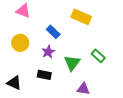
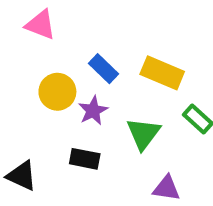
yellow rectangle: (81, 17) -> (162, 73), moved
yellow circle: (20, 43) -> (57, 92), moved

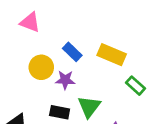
purple star: (93, 111) -> (65, 80), turned 30
green triangle: (143, 134) -> (89, 107), moved

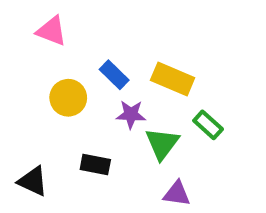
purple star: (65, 80) -> (131, 114), moved
green triangle: (89, 107) -> (162, 144), moved

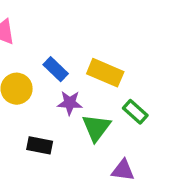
purple triangle: (177, 194) -> (123, 170), moved

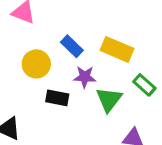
black rectangle: (40, 145) -> (57, 98), moved

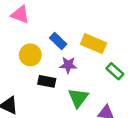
green triangle: (109, 99) -> (78, 98), moved

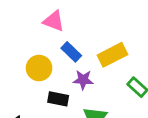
pink triangle: (20, 14) -> (54, 21), moved
yellow rectangle: (93, 44) -> (112, 55), turned -50

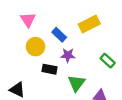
pink triangle: (54, 21) -> (28, 20), moved, turned 35
yellow rectangle: (112, 55) -> (89, 24), moved

